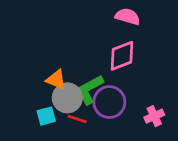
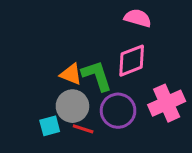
orange triangle: (56, 80) -> (71, 74), moved
green L-shape: (90, 89) -> (97, 76), moved, turned 100
pink cross: (154, 116) -> (167, 103), moved, size x1.6

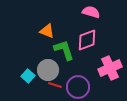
orange triangle: (71, 74) -> (47, 31), moved
purple circle: (118, 111) -> (78, 87), moved
cyan square: (50, 126) -> (28, 76), moved, turned -32

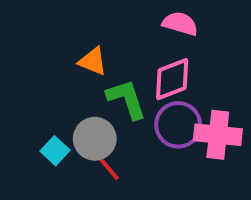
pink cross: (110, 68) -> (218, 135), turned 30
red line: (55, 85) -> (109, 169), turned 32
purple circle: (78, 87) -> (178, 125), moved

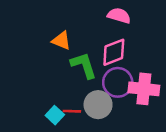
gray circle: (95, 139) -> (98, 105), moved
cyan square: (55, 151) -> (55, 115), moved
red line: (109, 169) -> (72, 111), turned -48

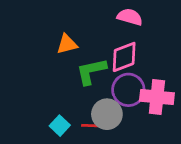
orange triangle: (61, 40) -> (67, 44), turned -36
green L-shape: (84, 65) -> (91, 71), turned -84
red line: (72, 111) -> (91, 126), moved

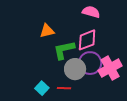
pink cross: (157, 97) -> (110, 68), turned -35
gray circle: (107, 114) -> (75, 69), moved

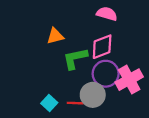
gray circle: (75, 69) -> (93, 95), moved

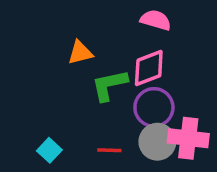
pink cross: (129, 80) -> (188, 138), moved, turned 36
gray circle: (93, 95) -> (157, 142), moved
cyan square: (49, 103) -> (49, 150), moved

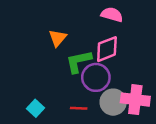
orange triangle: (80, 53) -> (58, 38), turned -36
purple circle: (154, 107) -> (96, 77), moved

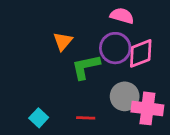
pink diamond: (107, 49) -> (141, 53), moved
purple circle: (96, 77) -> (115, 48), moved
gray circle: (113, 102) -> (125, 96), moved

